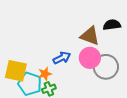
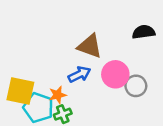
brown triangle: (90, 36) -> (90, 46), moved
gray circle: (106, 67) -> (136, 86), size x0.7

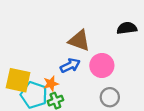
gray circle: (136, 86) -> (110, 97), moved

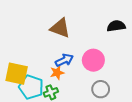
brown triangle: (79, 41) -> (60, 28), moved
orange star: (51, 84) -> (57, 73), moved

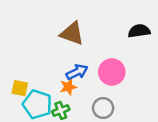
yellow square: (17, 74) -> (20, 88), size x0.6
gray circle: (101, 89) -> (103, 108), moved

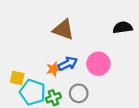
orange star: (68, 87) -> (53, 69), moved
gray circle: (103, 108) -> (79, 93), moved

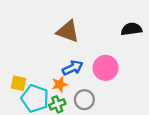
orange star: (53, 69) -> (60, 84), moved

